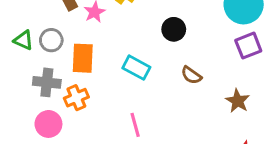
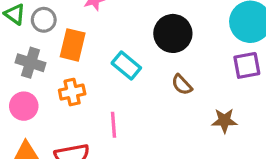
black circle: (174, 29) -> (173, 33), size x1.5
orange cross: (76, 98) -> (72, 92), moved
brown star: (238, 101) -> (224, 121), turned 30

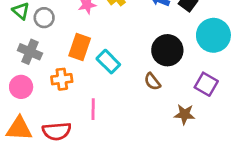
black circle: (173, 33) -> (167, 50), moved
orange rectangle: (73, 45) -> (80, 47), moved
purple square: (247, 65) -> (206, 84), moved, turned 35

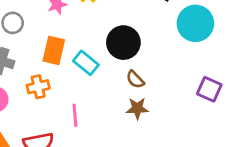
black circle: (167, 50) -> (123, 43), moved
purple square: (206, 84) -> (209, 89), moved
brown star: (185, 114) -> (137, 108), moved

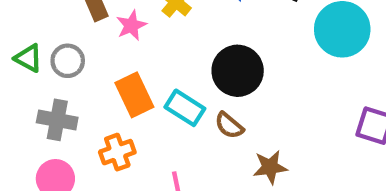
orange rectangle: (54, 50) -> (134, 95), turned -32
brown semicircle: (135, 79) -> (229, 125), moved

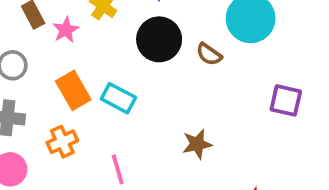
black circle: (238, 71) -> (159, 39), moved
brown semicircle: (229, 125) -> (209, 54), moved

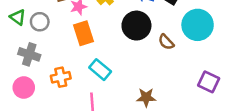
orange rectangle: (73, 90) -> (83, 33), moved
cyan rectangle: (118, 98) -> (100, 70), moved

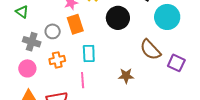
gray circle: (40, 22) -> (53, 31), moved
brown semicircle: (166, 42) -> (150, 50), moved, size x1.6
cyan rectangle: (100, 70) -> (89, 54), turned 48

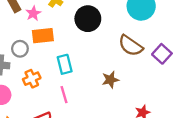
orange rectangle: (75, 24) -> (43, 36), turned -66
purple square: (176, 63) -> (162, 54), turned 30

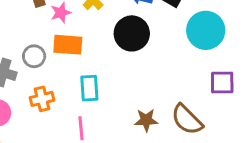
brown semicircle: (131, 46) -> (187, 120), moved
purple square: (162, 54) -> (222, 83), moved, turned 36

